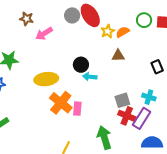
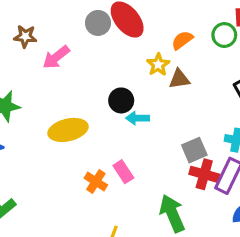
green circle: (144, 20) -> (224, 35), moved
yellow star: (108, 31) -> (158, 65), moved
orange cross: (61, 103) -> (96, 182), moved, size x0.6
pink rectangle: (77, 109) -> (123, 172), turned -32

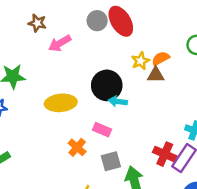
orange semicircle: (182, 40) -> (161, 58), moved
black circle: (121, 100) -> (107, 85), size x1.5
gray square: (194, 150) -> (111, 161), moved
pink rectangle: (123, 172) -> (102, 130), moved, turned -42

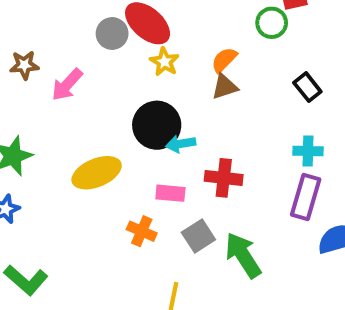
yellow star: (140, 61) -> (164, 62), moved
red cross: (165, 154) -> (224, 178), moved

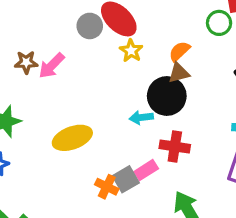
brown star: (24, 65) -> (26, 62), moved
black circle: (157, 125) -> (167, 96), moved
pink rectangle: (170, 193) -> (146, 170), moved, turned -40
gray square: (198, 236) -> (126, 179), moved

